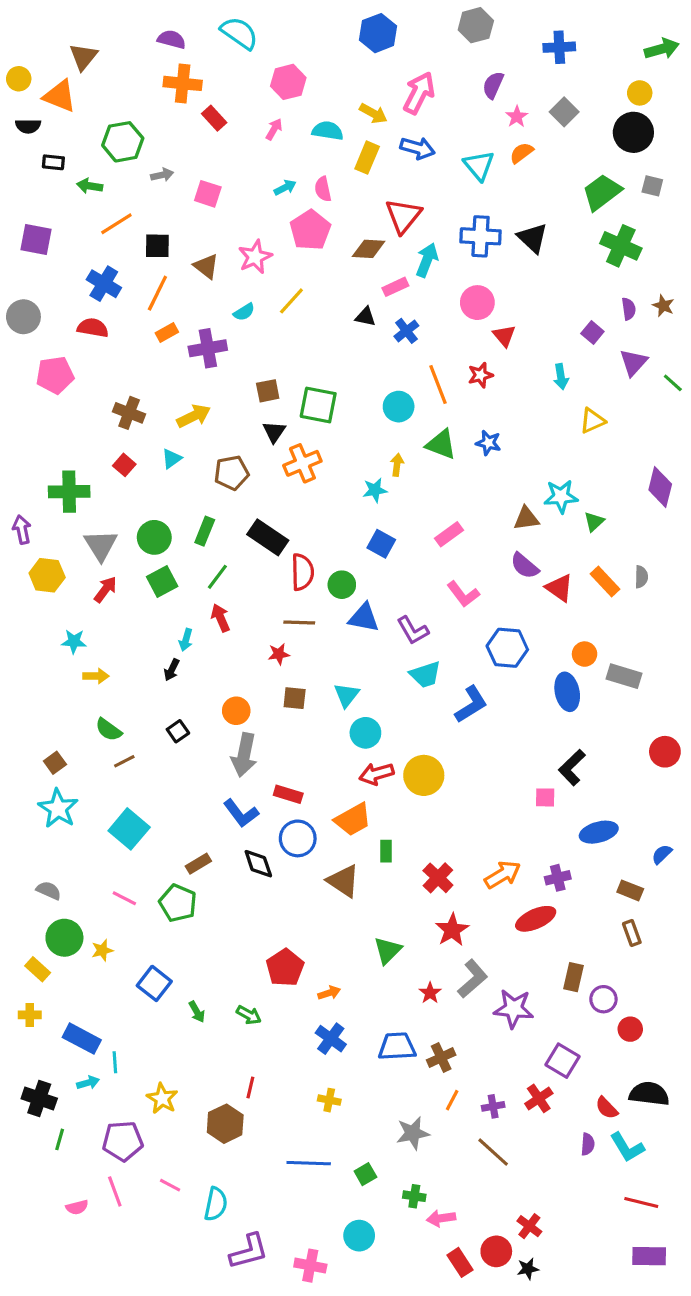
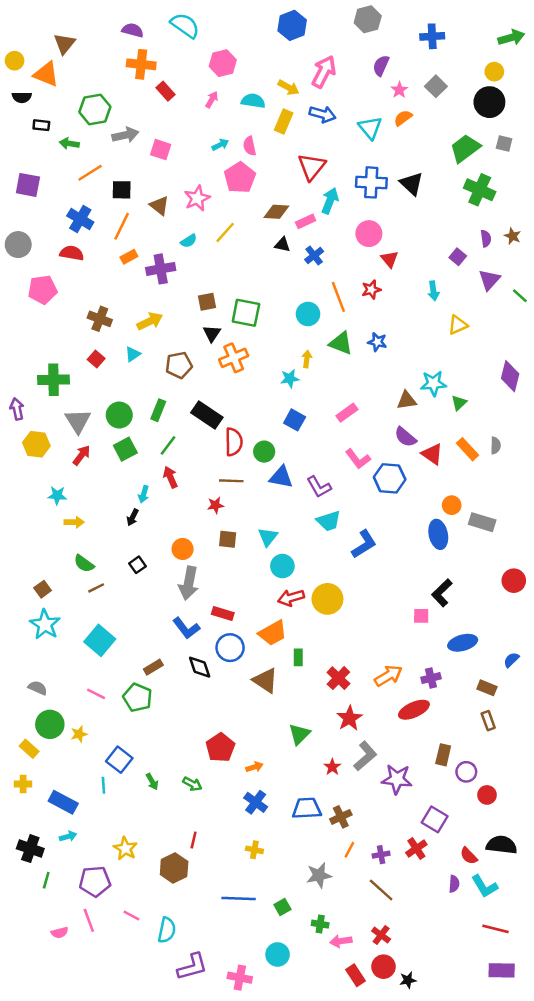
gray arrow: (162, 175) -> (125, 135), size x1.5
brown diamond: (369, 249) -> (276, 212), moved
blue hexagon: (507, 648) -> (390, 478), moved
cyan line: (115, 1062) -> (103, 785), moved
red cross: (529, 1226) -> (381, 935), moved

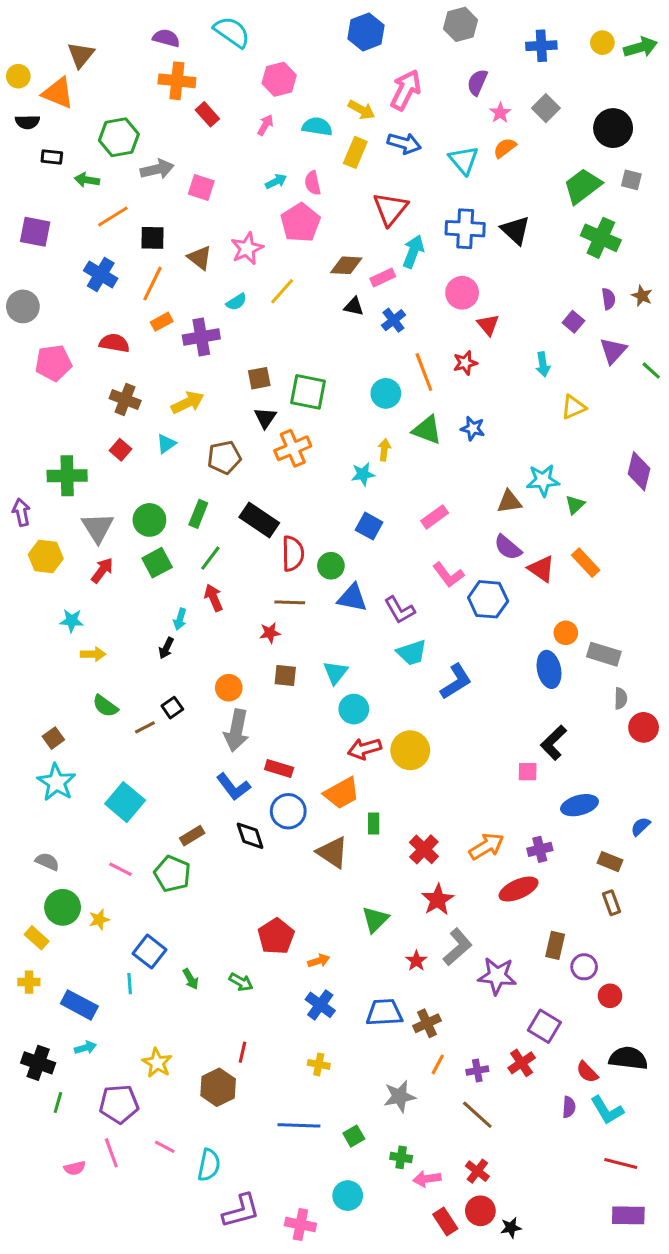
yellow circle: (494, 72) -> (602, 43), moved
red semicircle: (72, 253) -> (114, 343), moved
gray semicircle: (496, 445) -> (621, 698), moved
brown line: (96, 588) -> (145, 727), moved

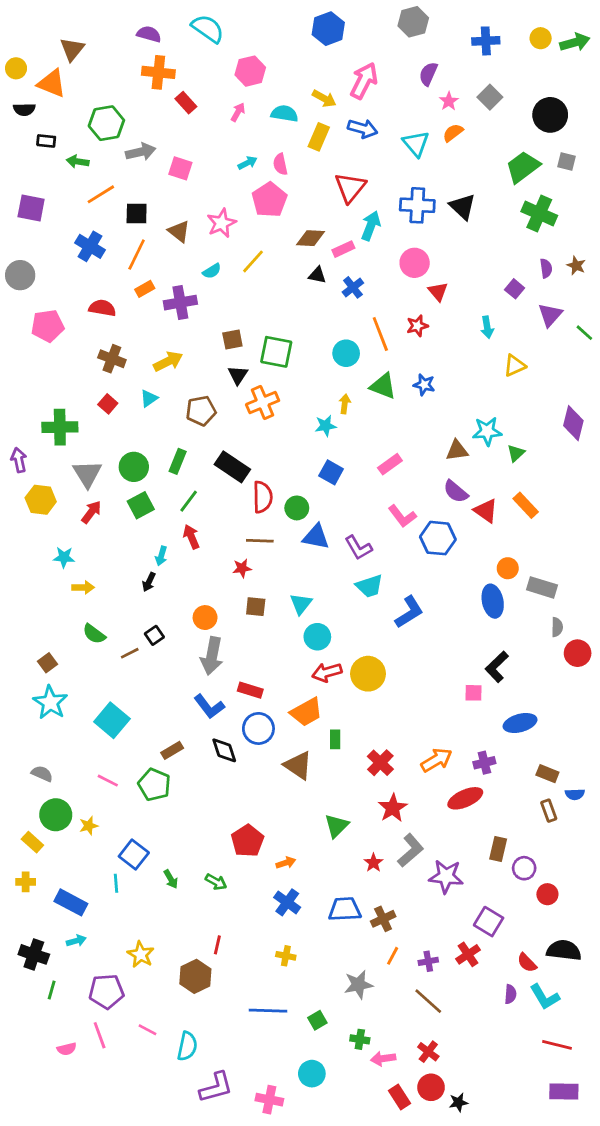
blue semicircle: (641, 827) -> (575, 794), moved, turned -138

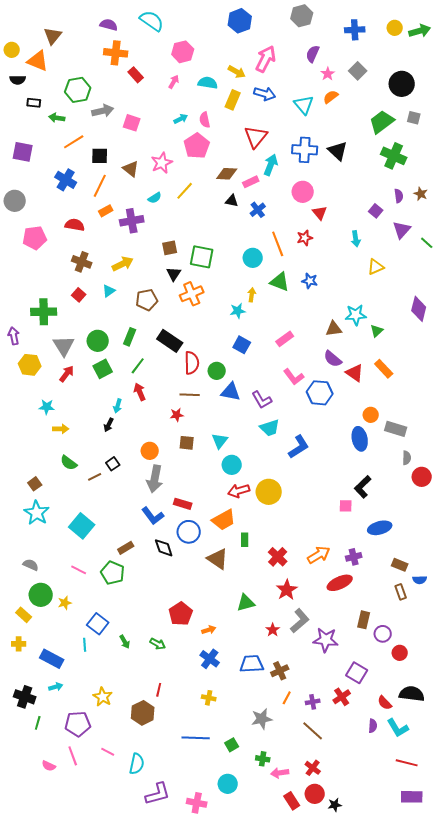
green triangle: (337, 826) -> (246, 603), turned 30
pink semicircle: (67, 1049) -> (49, 766), turned 40

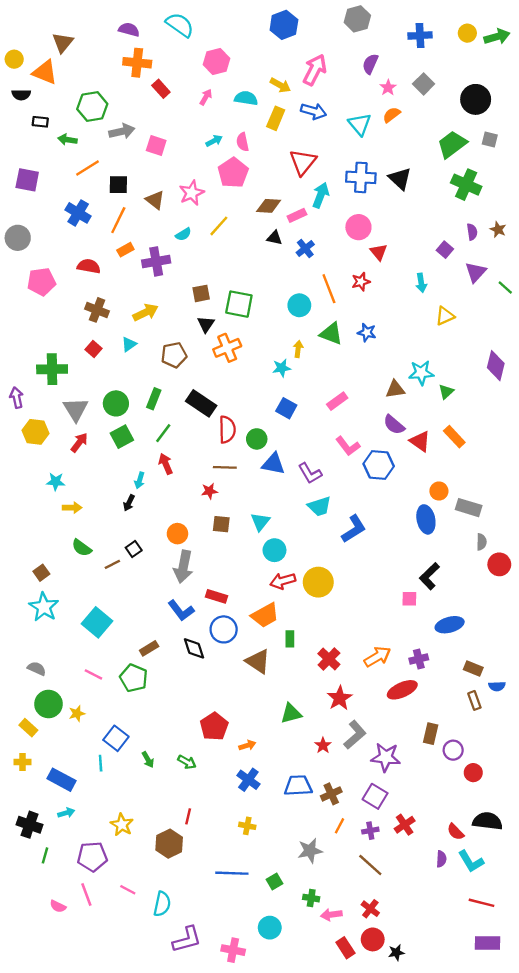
purple square: (357, 673) -> (375, 796), moved

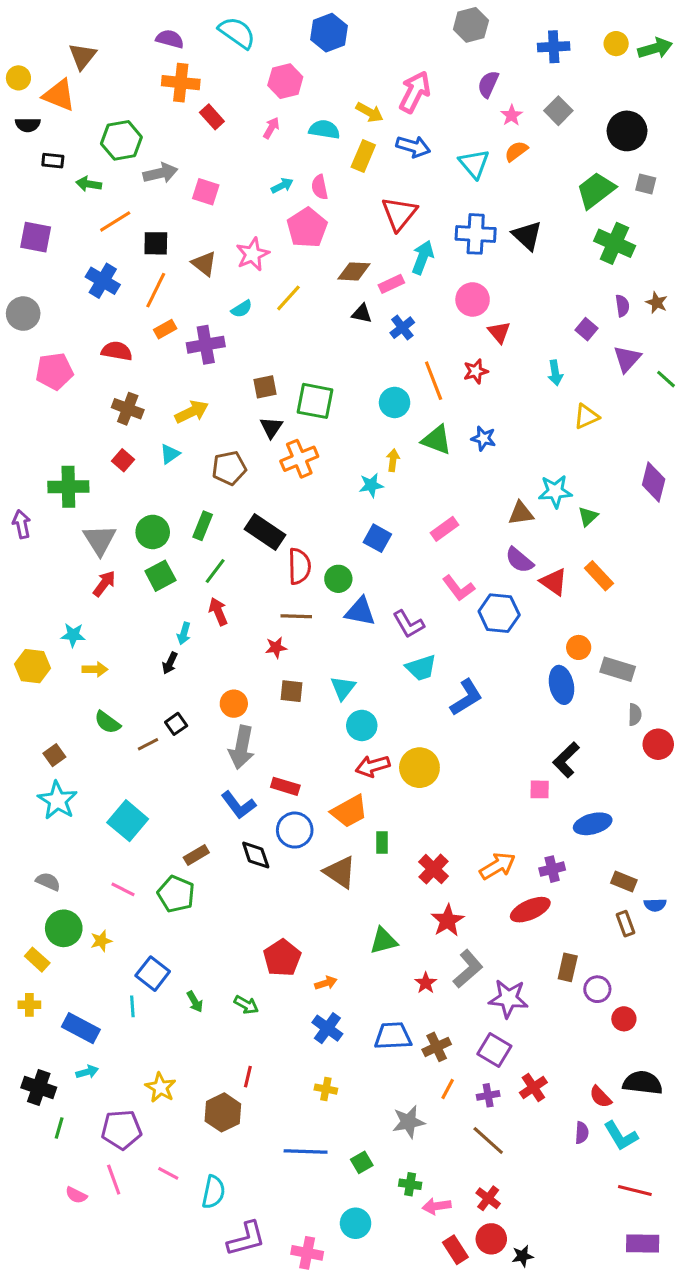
blue hexagon: (284, 25) -> (329, 33), moved
yellow hexagon: (35, 432) -> (33, 666), moved

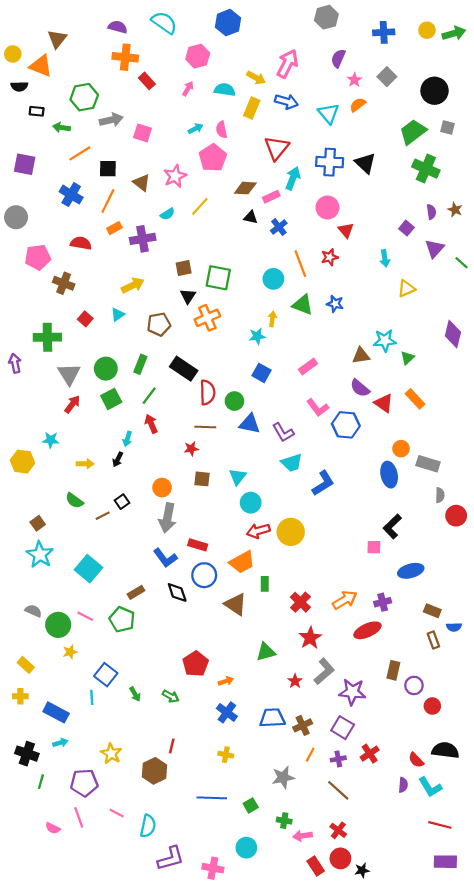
brown cross: (128, 409) -> (64, 283), moved
yellow arrow: (95, 669) -> (85, 464), moved
green circle: (64, 928) -> (58, 625), moved

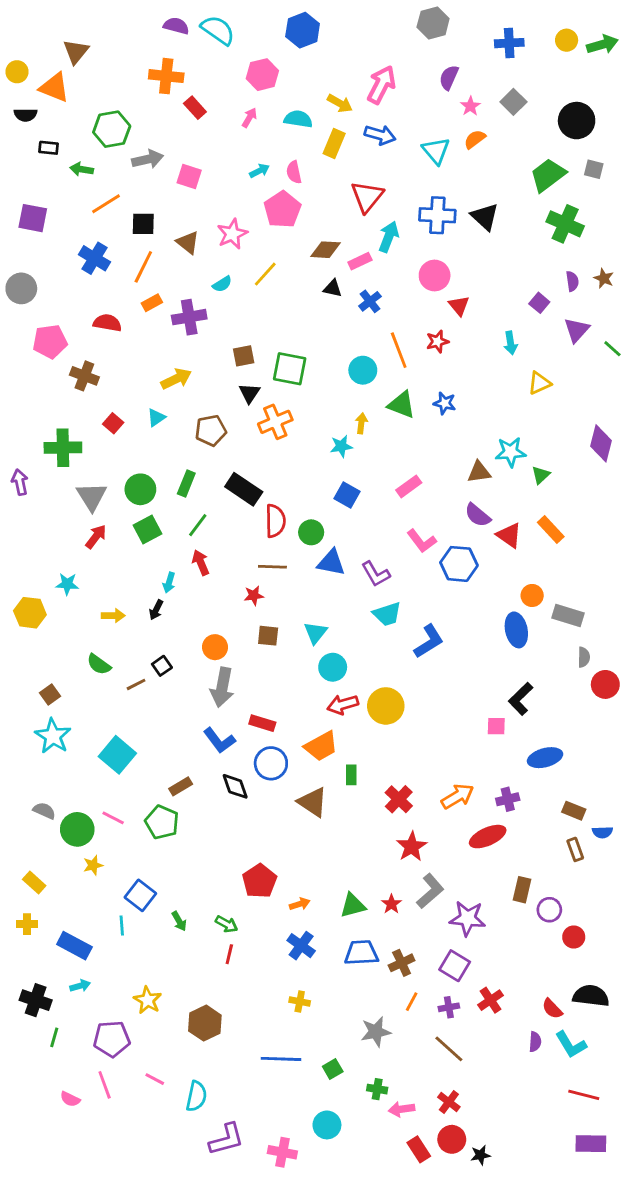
purple semicircle: (118, 27) -> (176, 26), moved
green triangle: (266, 652) -> (353, 905), moved
red line: (172, 746) -> (229, 954), moved

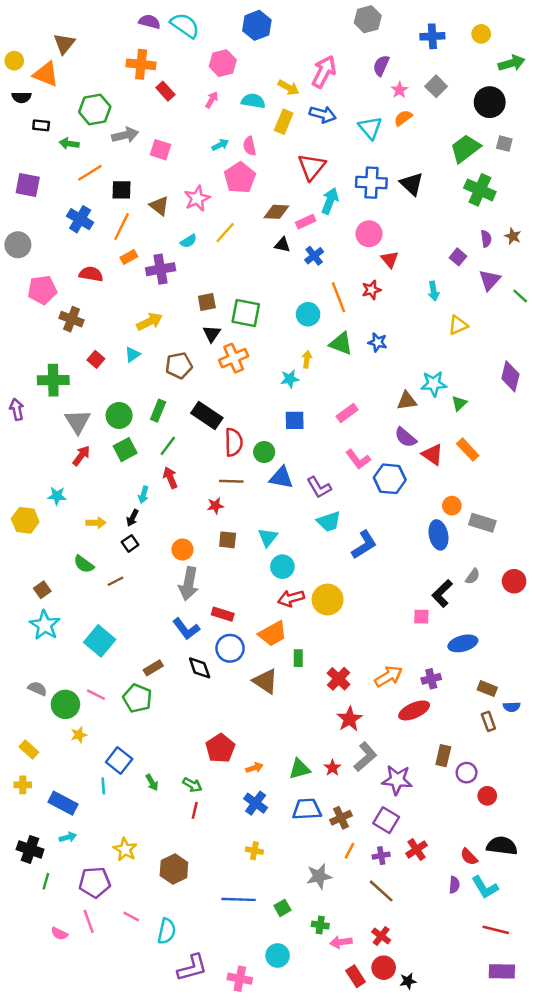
green arrow: (602, 44) -> (512, 63), moved
blue square: (347, 495) -> (295, 420), turned -30
gray semicircle: (584, 657) -> (473, 576), moved, turned 35
black square: (162, 666) -> (130, 543), moved

